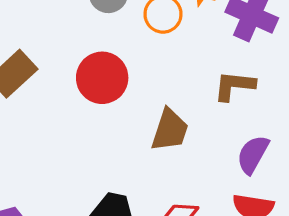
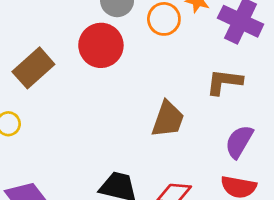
red circle: (102, 78) -> (101, 45), moved

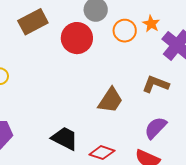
brown rectangle: (33, 68) -> (33, 22), moved

